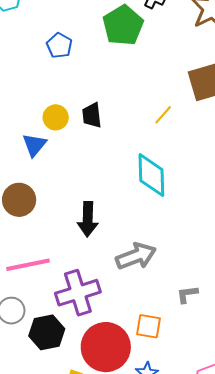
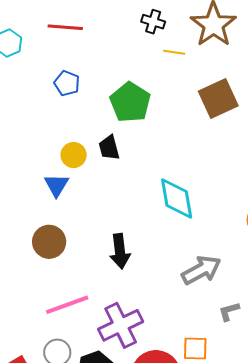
green pentagon: (123, 25) -> (130, 102), moved
yellow line: (163, 115) -> (174, 52), moved, turned 65
gray arrow: (136, 256) -> (201, 270), moved

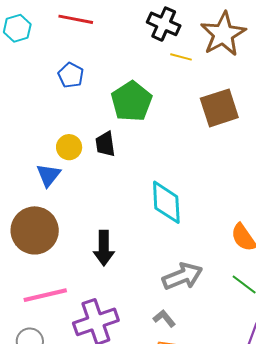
black cross: (153, 22) -> (164, 24), size x1.4
brown circle: (49, 242) -> (35, 230), size x1.4
gray L-shape: (229, 311) -> (164, 318), moved, turned 60

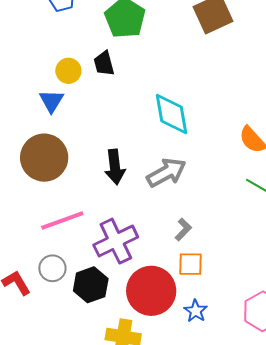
gray arrow: (182, 276) -> (166, 173), moved
gray L-shape: (164, 318) -> (183, 230), turned 90

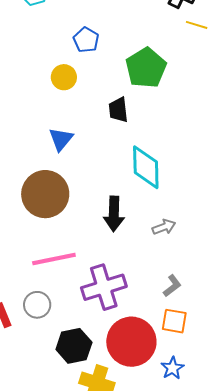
yellow circle: (68, 71) -> (64, 77), moved
cyan diamond: (172, 114) -> (146, 167), moved
gray arrow: (166, 173) -> (164, 227), size x0.6
black hexagon: (91, 285) -> (74, 346), moved

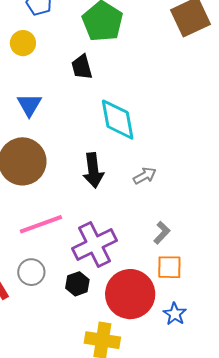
black hexagon: (74, 346) -> (77, 284), moved, size x0.7

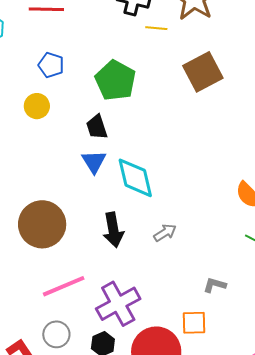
blue triangle: (29, 105) -> (94, 162), moved
gray L-shape: (162, 233) -> (215, 285), moved, turned -115

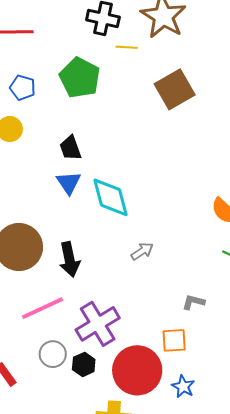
green pentagon: (115, 80) -> (80, 78), moved
black arrow: (113, 230) -> (69, 259), moved
gray circle: (56, 334) -> (53, 354), moved

